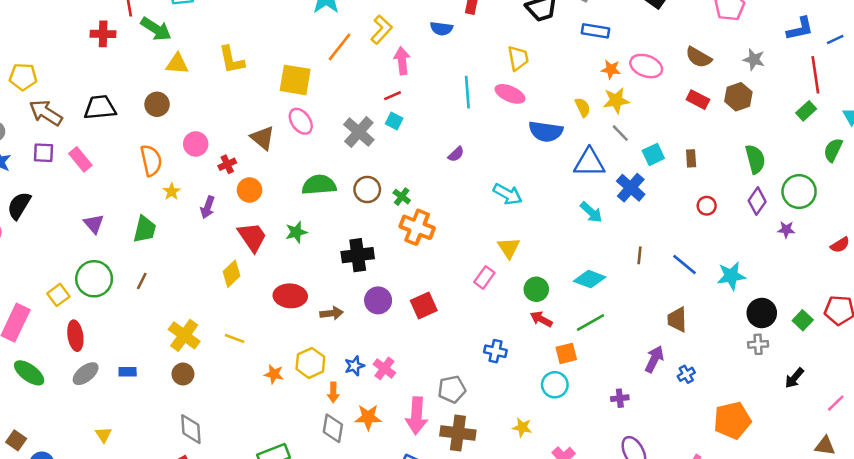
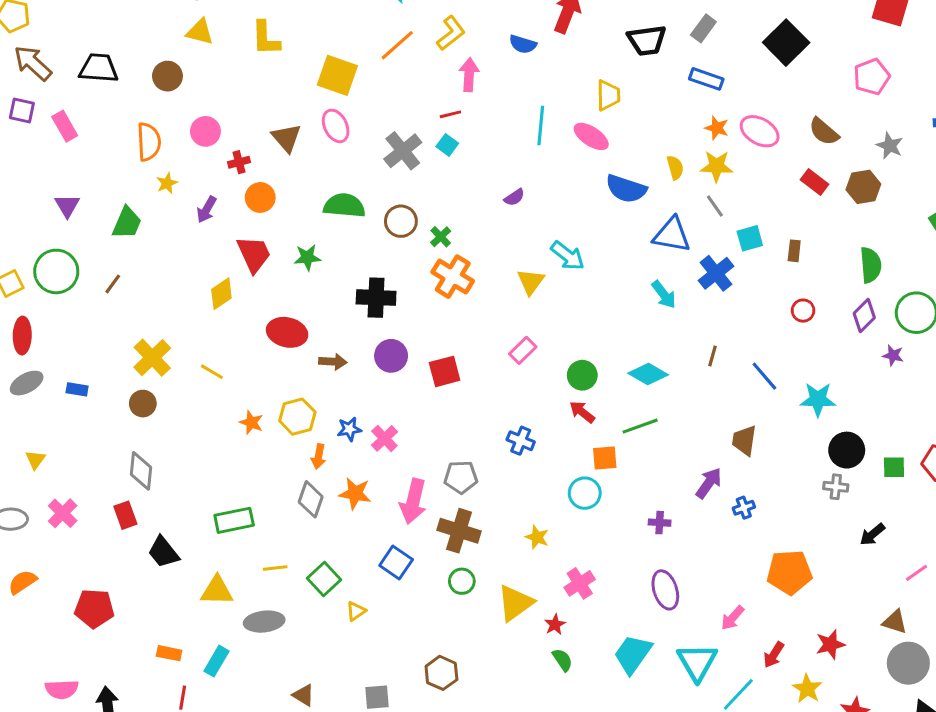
yellow triangle: (509, 248) -> (531, 282), moved
green square: (803, 320) -> (894, 467), turned 36

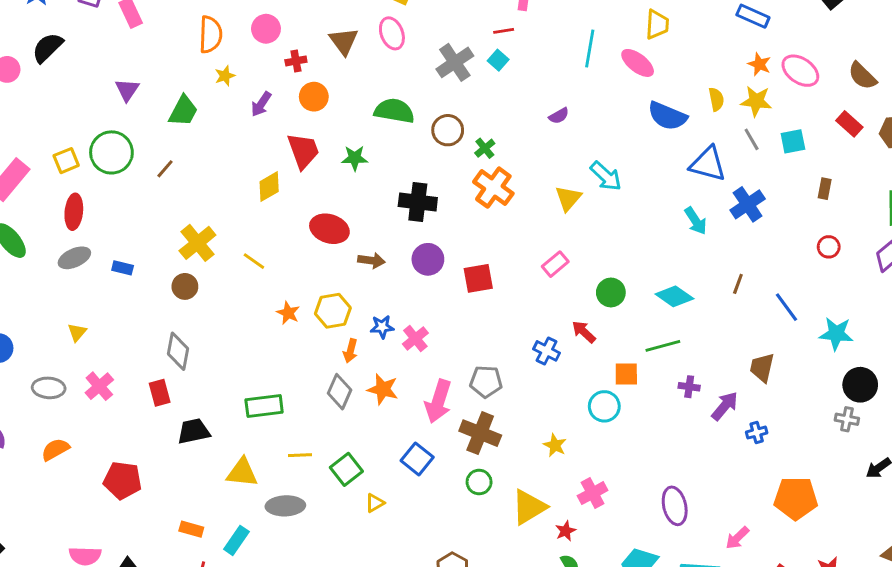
cyan square: (750, 238) -> (793, 141), moved
red arrow: (582, 412) -> (584, 332), moved
purple cross: (660, 523) -> (689, 387), moved
black trapezoid: (163, 552) -> (194, 431), turned 112

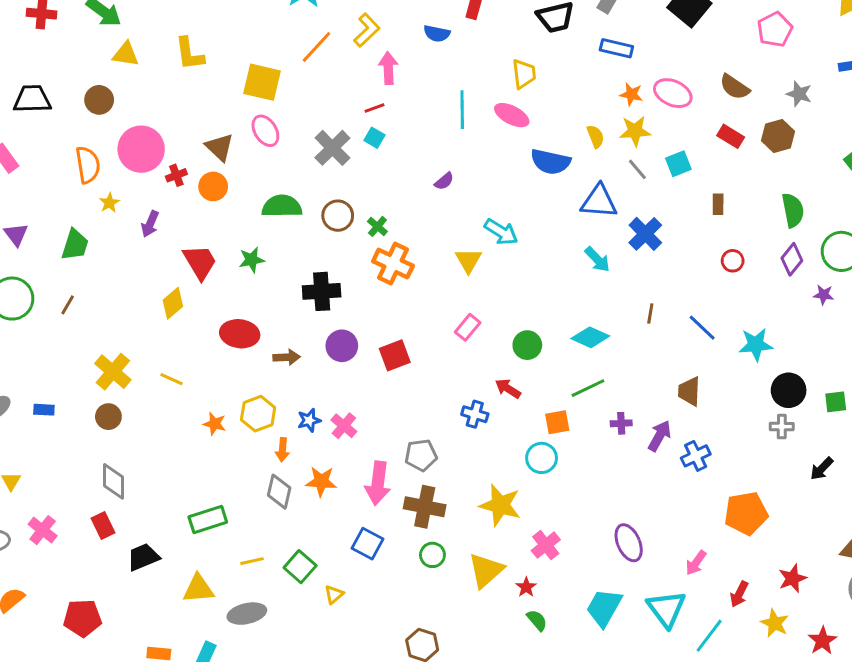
pink circle: (266, 29) -> (141, 149), size x1.6
orange circle: (314, 97) -> (213, 186), moved
blue cross: (757, 433) -> (696, 456), size x1.4
yellow star: (555, 445) -> (500, 505), size x1.8

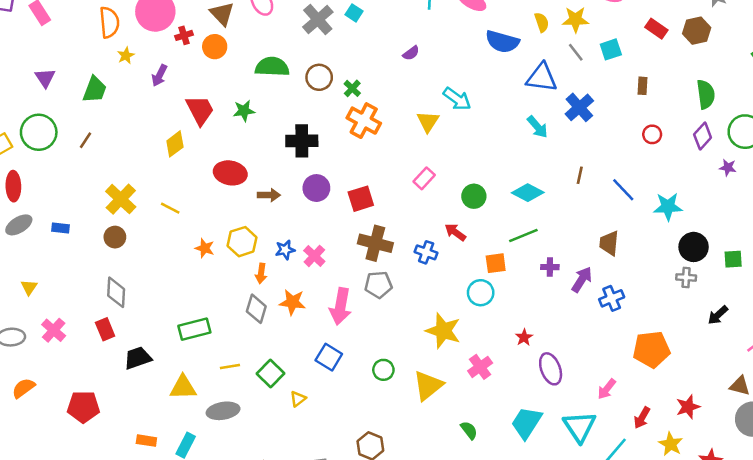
brown cross: (425, 507) -> (375, 243), moved
red star: (526, 587) -> (524, 337), moved

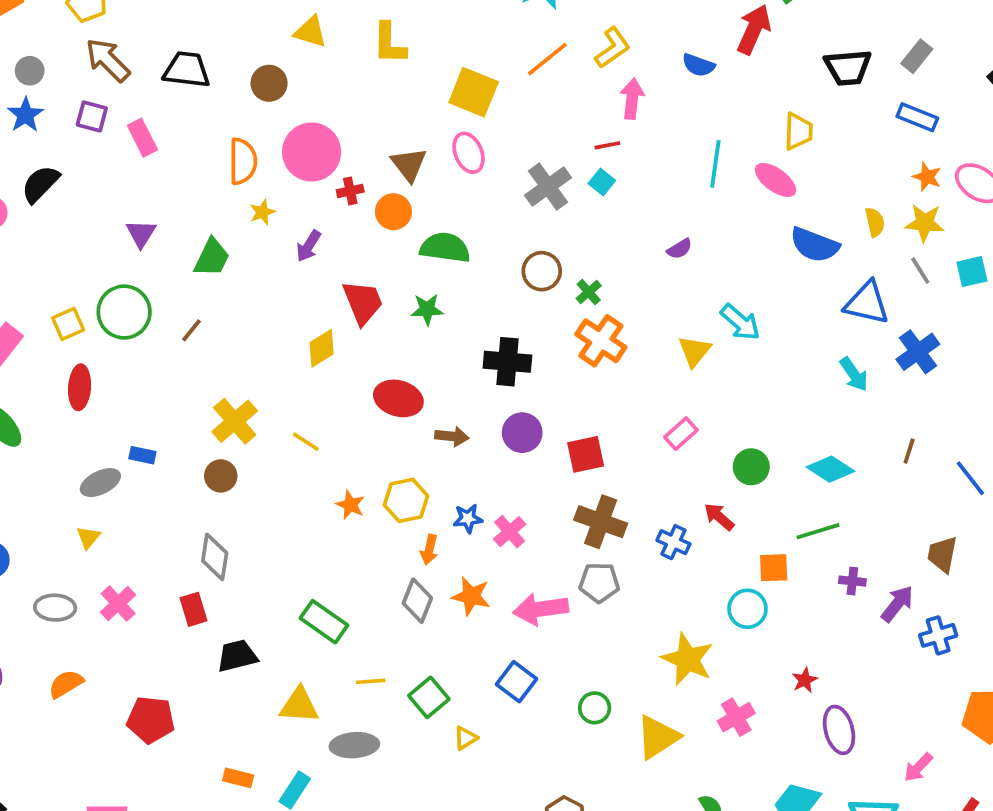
green semicircle: (272, 67) -> (445, 248), moved
gray ellipse: (19, 225) -> (100, 483), moved
pink arrow: (340, 306) -> (541, 609), turned 66
green rectangle: (194, 329) -> (324, 622), turned 44

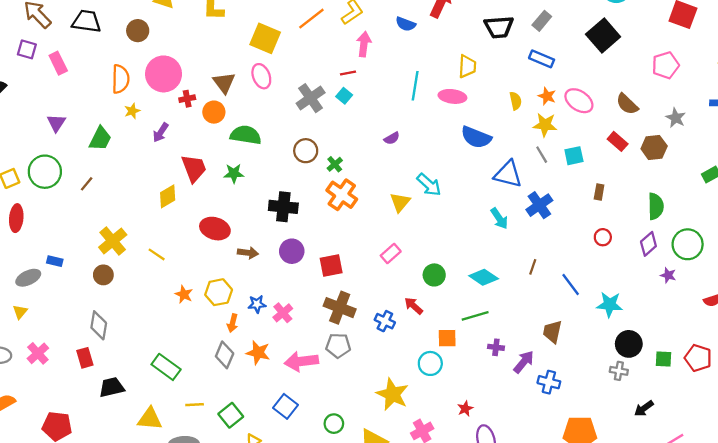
pink ellipse: (775, 180) -> (452, 96), turned -30
yellow semicircle: (875, 222) -> (516, 101), moved
blue cross: (938, 635) -> (549, 382), turned 30

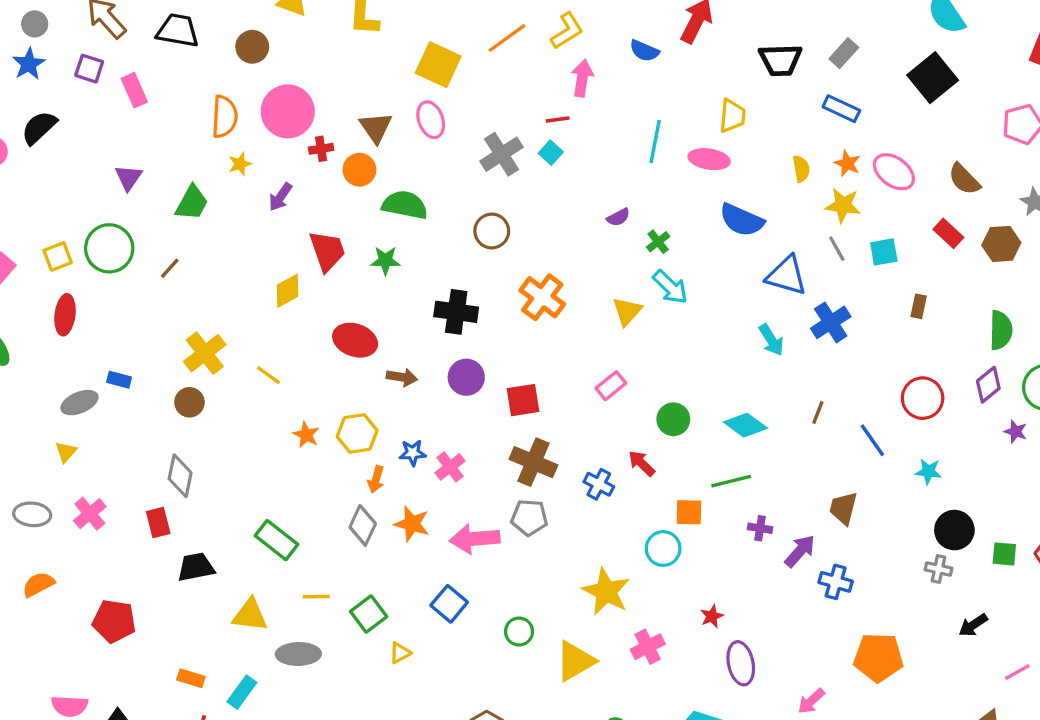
green cross: (335, 164) -> (658, 242), moved
red circle: (603, 237) -> (923, 398), moved, size x1.6
cyan star: (610, 305) -> (928, 471), size x0.7

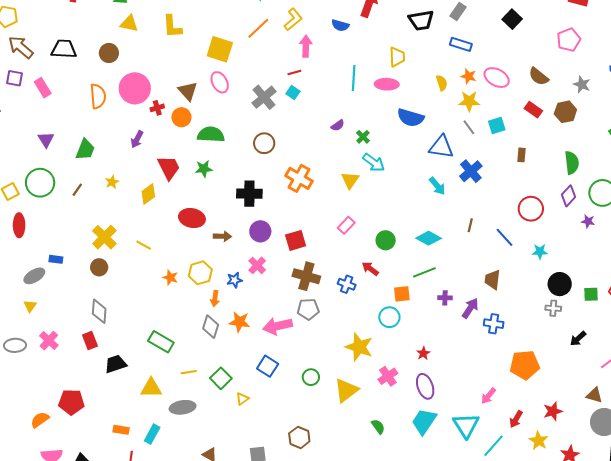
black square: (933, 78) -> (512, 19), size x0.7
yellow star: (240, 164) -> (112, 182), moved
pink cross: (450, 467) -> (257, 265), moved
orange semicircle: (38, 584) -> (40, 420), moved
purple ellipse: (741, 663) -> (425, 386), moved

